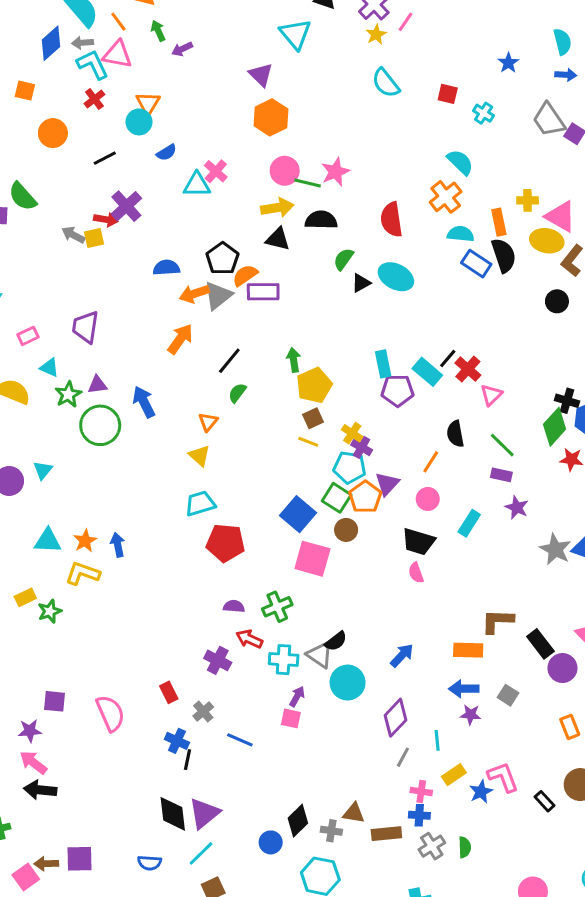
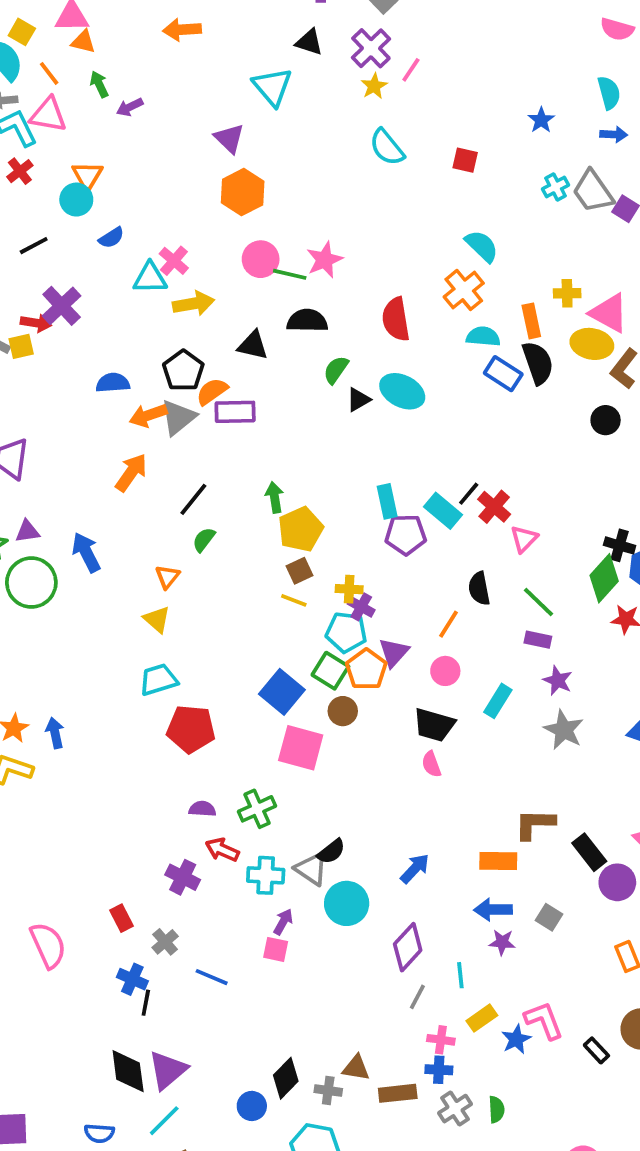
cyan cross: (484, 113) -> (555, 187), moved, turned 30
yellow arrow: (277, 208) -> (194, 304), moved
yellow cross: (352, 433) -> (349, 589), turned -30
gray star: (555, 549) -> (564, 730), moved

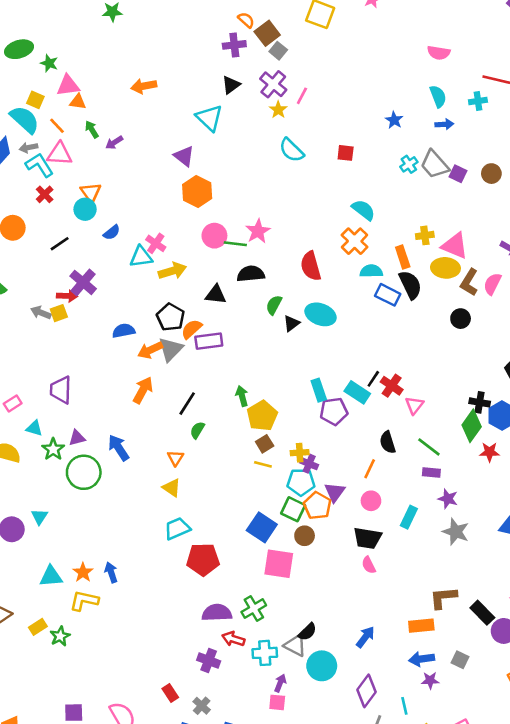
black triangle: (309, 42) -> (231, 85), turned -48
purple semicircle: (202, 809) -> (217, 613), size x1.6

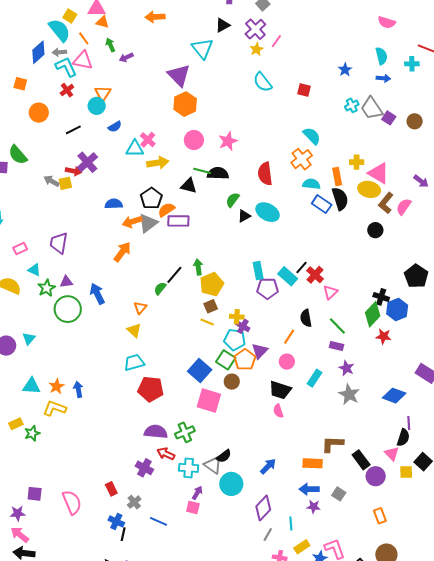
purple triangle: (184, 156) -> (179, 75), size x1.4
green line: (235, 244) -> (202, 171), moved
black line: (187, 404) -> (174, 275), moved

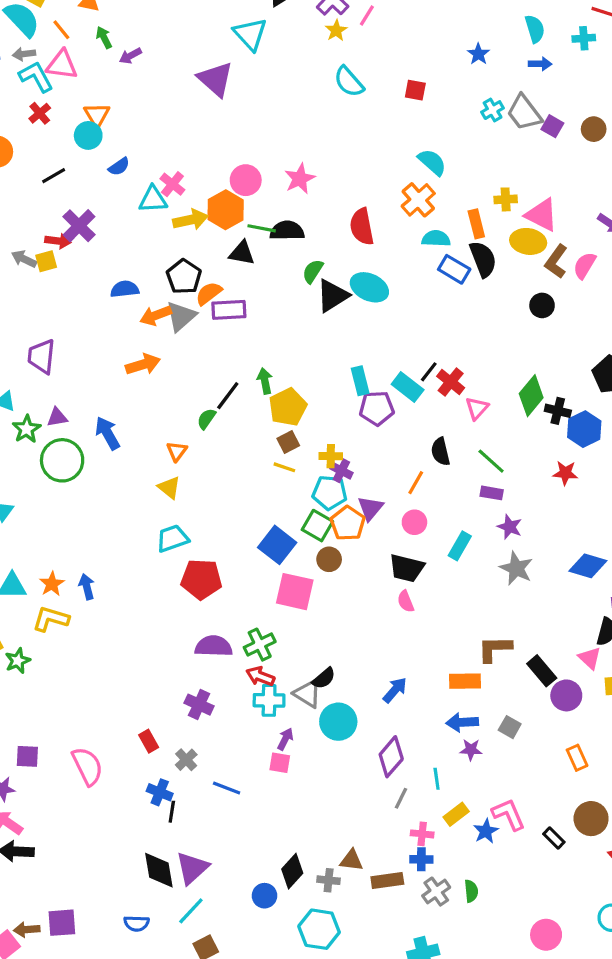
orange hexagon: (185, 104) -> (226, 210), moved
black triangle: (244, 216) -> (333, 296), size x1.6
orange arrow: (122, 252) -> (143, 364), turned 40
green diamond: (373, 314) -> (531, 396), moved
red arrow: (166, 454) -> (260, 676), moved

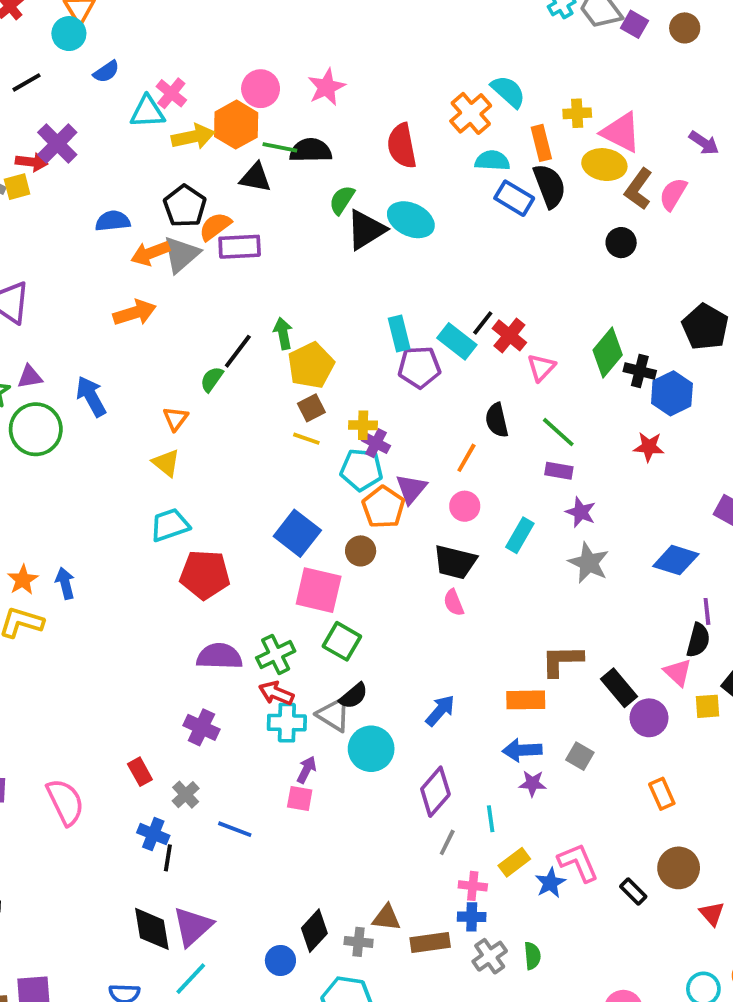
cyan semicircle: (432, 162) -> (508, 91), moved
green square: (317, 526) -> (342, 641), moved

